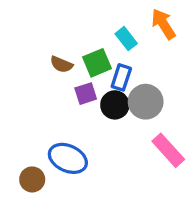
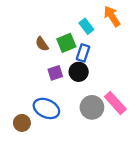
brown semicircle: (61, 64) -> (42, 44), turned 32
purple square: (86, 94) -> (55, 73), moved
gray circle: (146, 102) -> (92, 107), moved

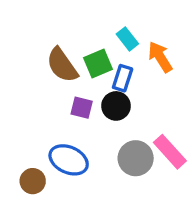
orange arrow: (112, 16) -> (160, 57), moved
brown semicircle: (42, 44) -> (62, 65), size x1.6
purple square: (55, 73) -> (82, 108), turned 32

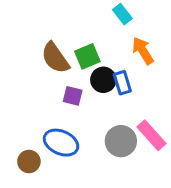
cyan rectangle: (127, 39) -> (122, 14), moved
blue rectangle: (123, 78) -> (122, 83), moved, turned -35
black circle: (116, 106) -> (103, 80), moved

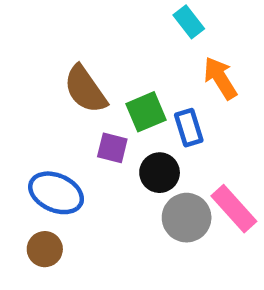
green square: (87, 56) -> (146, 112), moved
black circle: (103, 80) -> (160, 173), moved
blue ellipse: (61, 143) -> (56, 193), moved

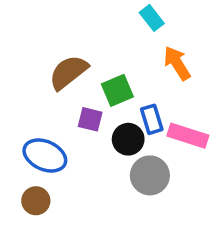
brown semicircle: (85, 89) -> (68, 72), turned 87
blue rectangle: (189, 128) -> (152, 119), moved
pink rectangle: (234, 209) -> (188, 136), moved, turned -30

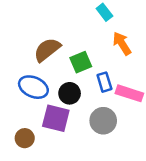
purple square: (90, 119) -> (56, 118), moved, size x1.6
black circle: (128, 139) -> (70, 93), moved
blue ellipse: (45, 156) -> (33, 87), moved

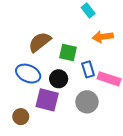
orange arrow: (122, 43) -> (103, 37), turned -66
green square: (81, 62) -> (68, 53), turned 36

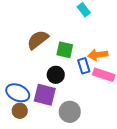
orange arrow: (103, 37) -> (98, 55), moved
blue ellipse: (28, 74) -> (18, 93), moved
gray circle: (87, 102) -> (70, 112), moved

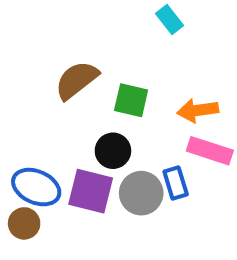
blue rectangle: (84, 66) -> (176, 183), moved
brown circle: (20, 111) -> (24, 223), moved
gray circle: (70, 112) -> (141, 193), moved

